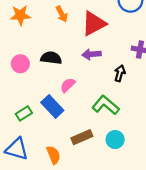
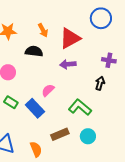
black semicircle: (51, 58) -> (34, 51), moved
black arrow: (120, 73) -> (100, 83), moved
green rectangle: (24, 113) -> (11, 102), moved, turned 64

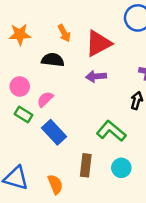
pink semicircle: (48, 90) -> (45, 99), moved
green rectangle: (11, 102) -> (24, 114), moved
brown rectangle: (60, 134) -> (86, 165), turned -60

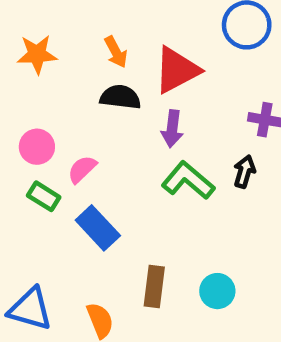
black semicircle: (53, 60) -> (120, 97), moved
purple arrow: (96, 76) -> (172, 129), turned -78
green L-shape: (111, 131) -> (188, 181), moved

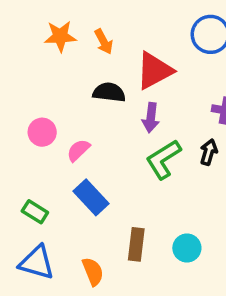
orange arrow: (116, 52) -> (104, 42), moved
orange star: (37, 54) -> (60, 36), moved
green L-shape: (188, 181) -> (163, 159), turned -72
green rectangle: (44, 196) -> (35, 212), moved

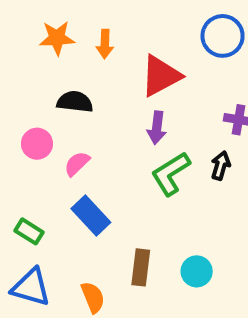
orange arrow: (104, 42) -> (105, 44), turned 30
black semicircle: (109, 92) -> (75, 102), moved

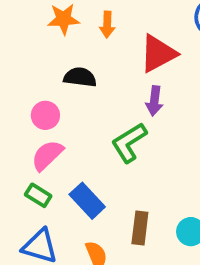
pink semicircle: (77, 164) -> (47, 155), moved, size x1.4
green L-shape: (171, 174) -> (129, 143), moved
blue rectangle: (91, 216) -> (87, 201), moved

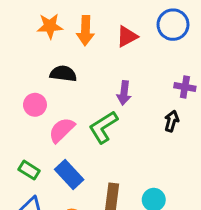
orange arrow: (107, 24) -> (85, 31), size x1.4
red triangle: (158, 54) -> (127, 37), moved, size x0.7
pink semicircle: (47, 155) -> (62, 130), moved

